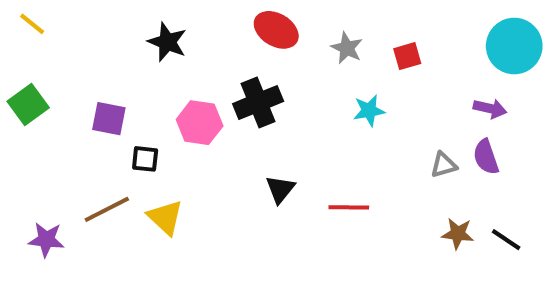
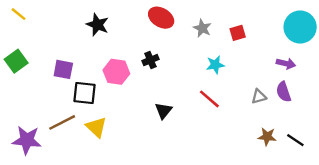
black cross: (258, 102) -> (150, 60), size x0.6
black square: (145, 159) -> (85, 93), size x1.5
red line: (349, 207) -> (209, 99), moved, turned 40
purple star: (46, 240) -> (27, 140), size x1.4

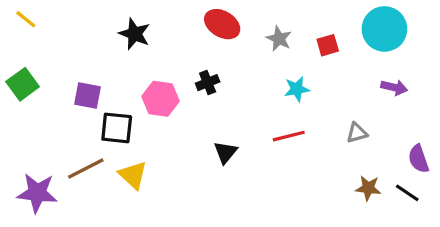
cyan circle: (300, 27) -> (384, 29), moved
purple semicircle: (284, 92) -> (419, 159), moved
red line: (209, 99) -> (289, 136), turned -55

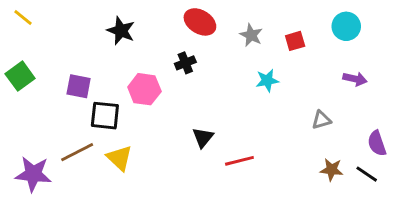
cyan circle: (384, 29) -> (346, 26), size x0.7
black cross: (208, 83) -> (185, 63), moved
red line: (289, 136) -> (239, 161), moved

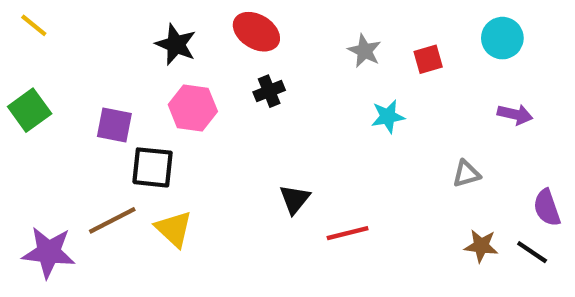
red ellipse: (200, 22) -> (256, 32), moved
pink hexagon: (144, 89) -> (193, 108), moved

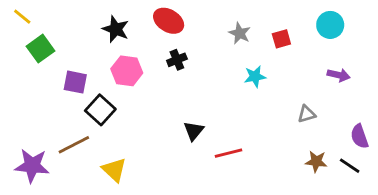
green square: (30, 110) -> (40, 49), moved
black square: (153, 167) -> (100, 110), turned 36
yellow triangle: (174, 229) -> (114, 170), moved

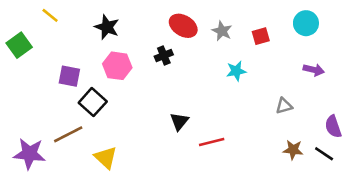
yellow line: (22, 17) -> (50, 15), moved
red ellipse: (169, 21) -> (183, 26), moved
green square: (40, 49) -> (19, 45), moved

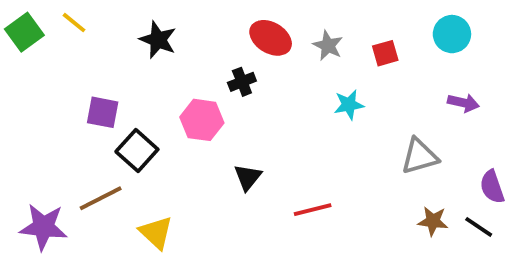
green square: (19, 45) -> (24, 32), moved
pink hexagon: (117, 66) -> (202, 120), moved
gray triangle: (284, 106) -> (420, 156), size x1.5
black triangle: (179, 121) -> (248, 177), moved

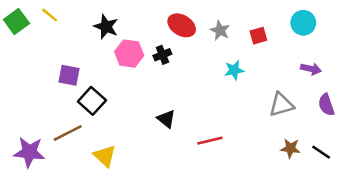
pink hexagon: (202, 120) -> (129, 54), moved
black triangle: (248, 177) -> (166, 119), turned -30
purple semicircle: (492, 187) -> (326, 105), moved

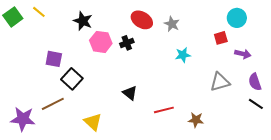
red square: (258, 36) -> (221, 38), moved
brown star: (290, 148) -> (196, 120), moved
black line: (321, 152) -> (256, 104), moved
yellow triangle: (105, 156) -> (93, 122), moved

